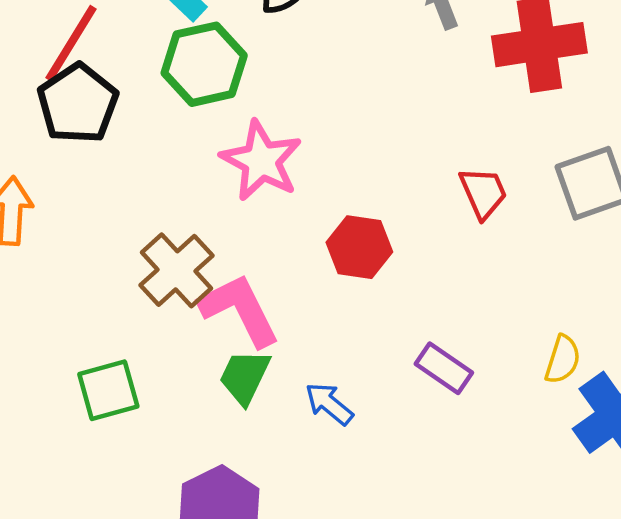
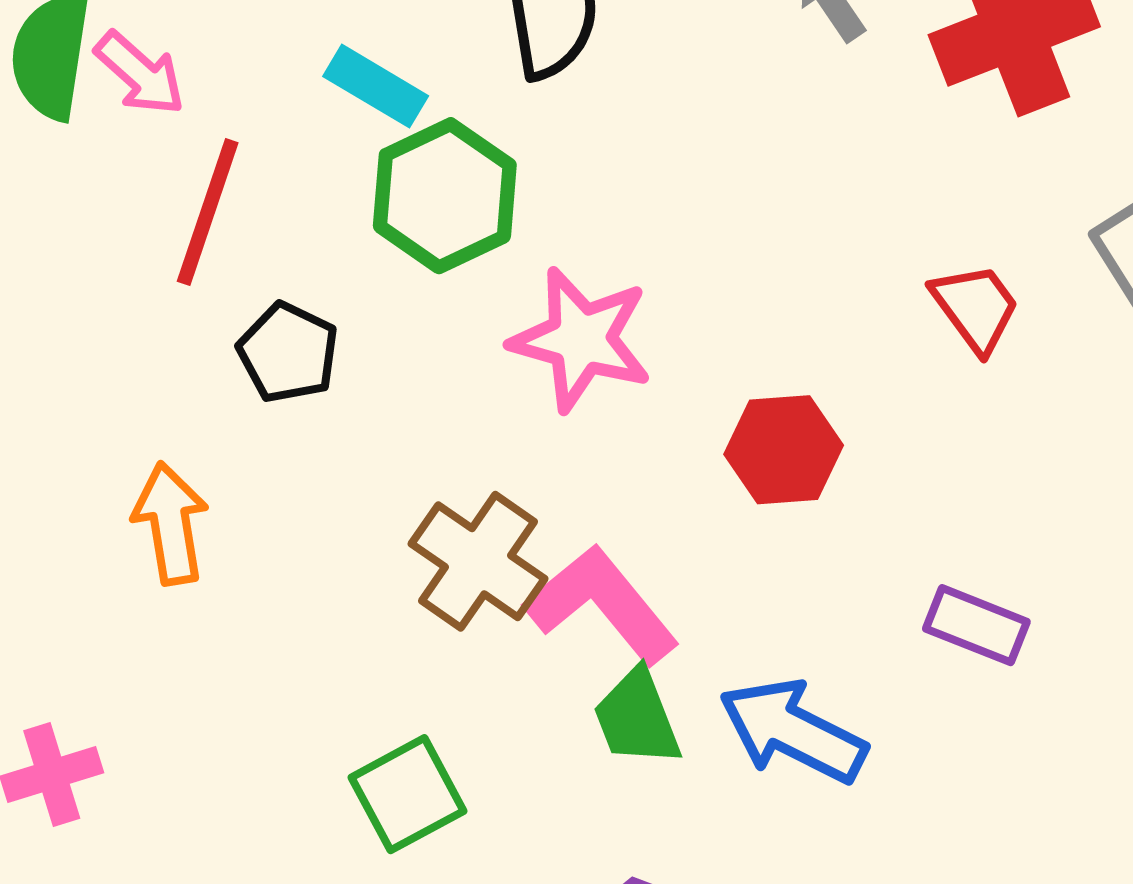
black pentagon: (78, 104) -> (288, 353), moved, size x0.7
green trapezoid: (245, 377) -> (637, 718), turned -34
blue arrow: (329, 404) -> (793, 731), size x1.6

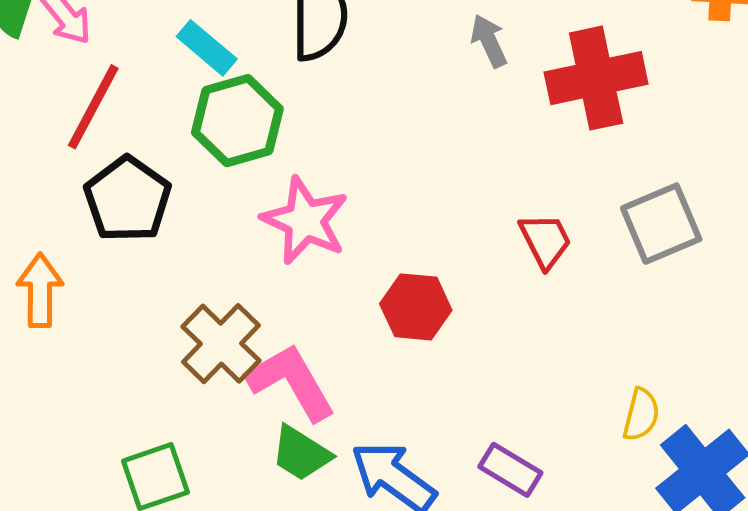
black pentagon: (288, 353) -> (128, 199), size x1.4
purple rectangle: (976, 625) -> (510, 470), moved
green trapezoid: (637, 718) -> (301, 453), turned -46

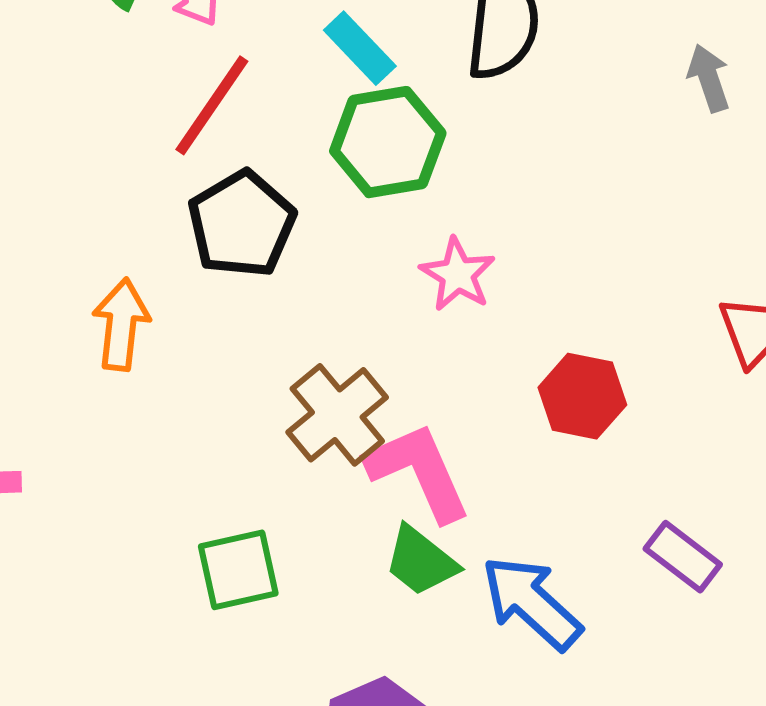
pink star: (305, 221) -> (458, 274), size x0.7
purple rectangle: (510, 470) -> (683, 557), moved

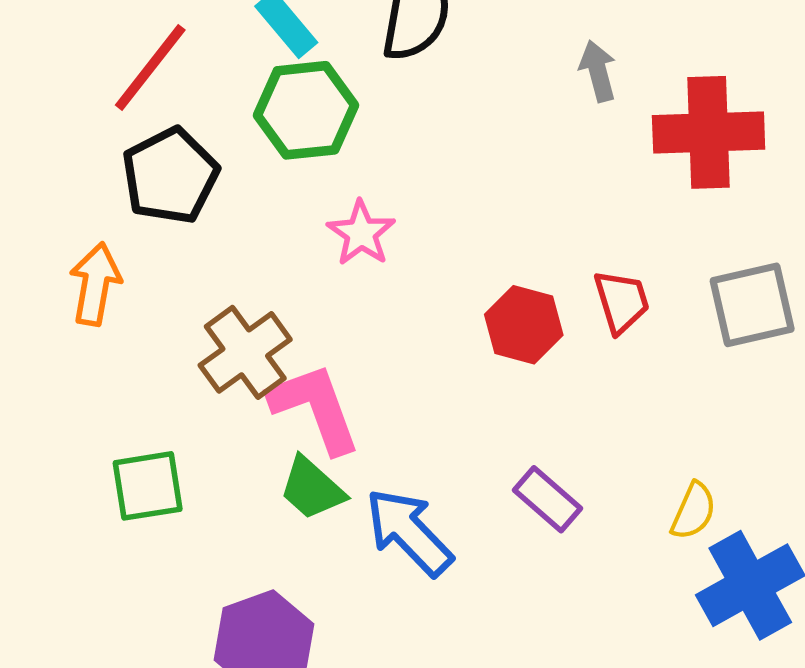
orange arrow: (121, 324) -> (95, 284), moved
red hexagon: (582, 396) -> (524, 325), moved

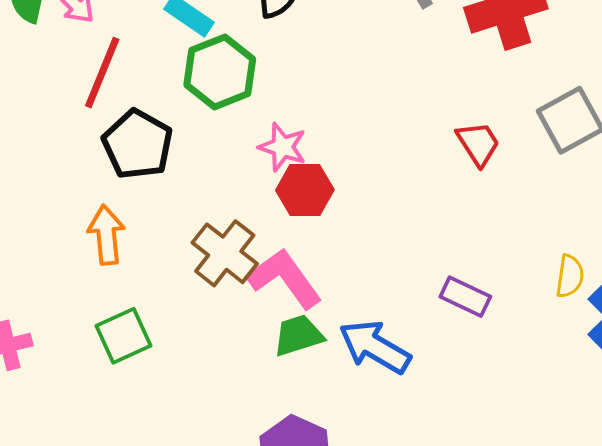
red hexagon: (524, 325) -> (305, 190), moved
green square: (148, 486) -> (123, 336), moved
green trapezoid: (312, 488) -> (298, 335), turned 136

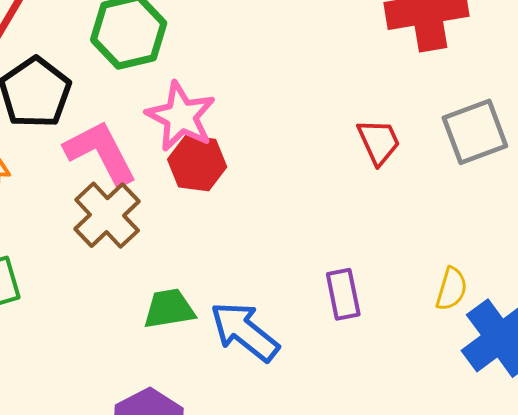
pink star: (283, 147) -> (181, 116), size x1.4
pink L-shape: (285, 278) -> (101, 153), moved
purple rectangle: (465, 297) -> (343, 294), turned 45

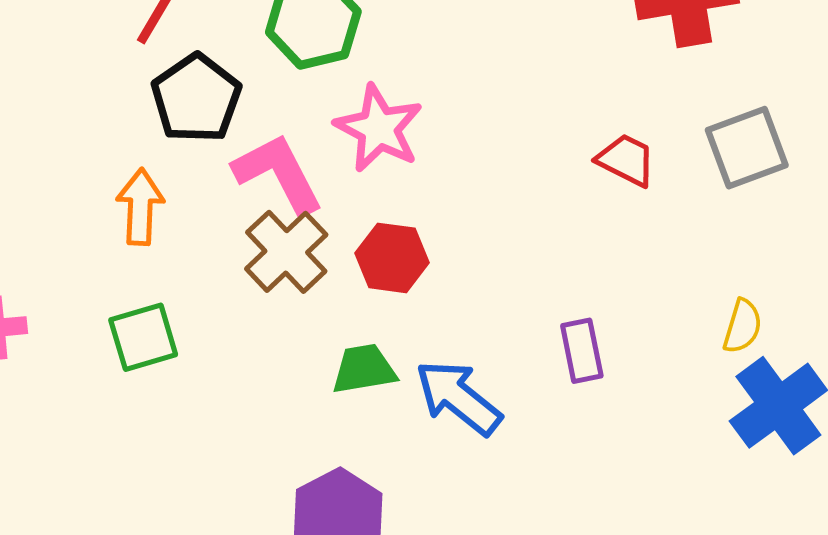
red trapezoid: (379, 142) -> (626, 160), turned -39
red hexagon: (197, 163) -> (392, 258), moved
yellow semicircle: (452, 289) -> (743, 326), moved

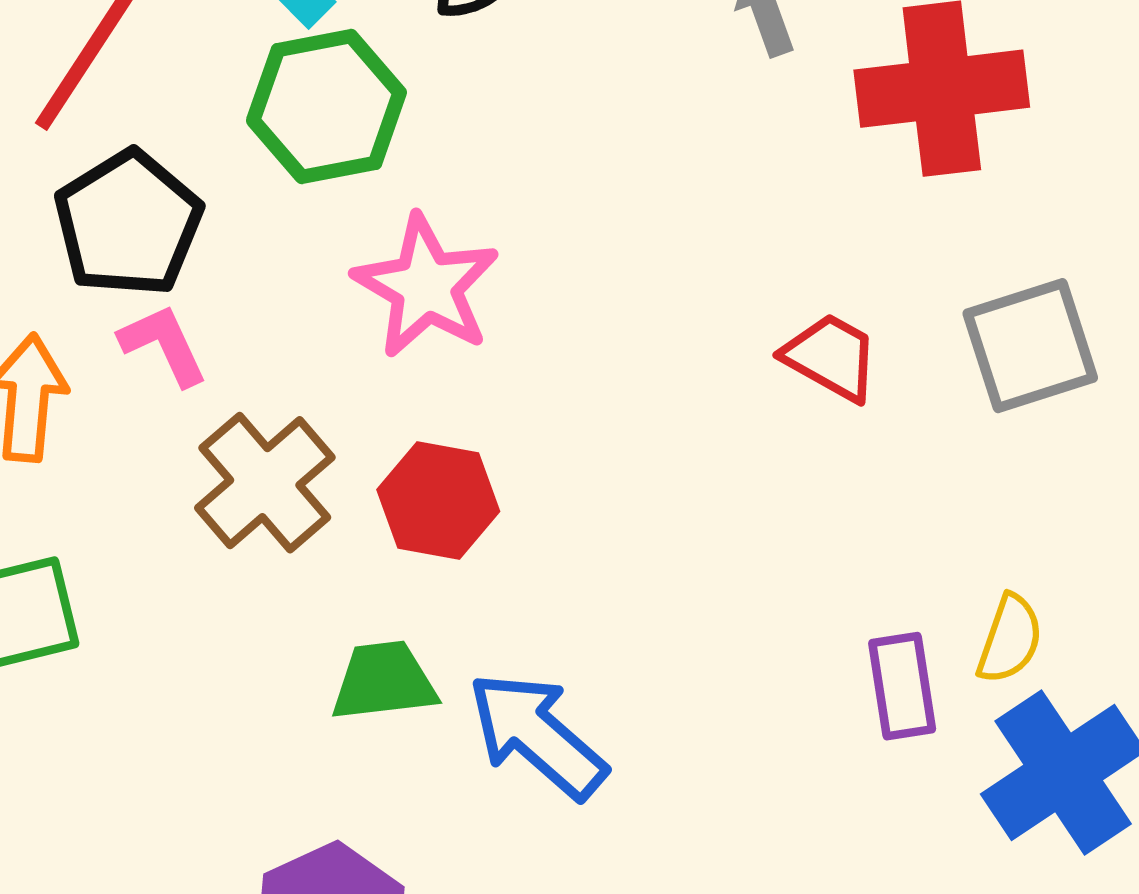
pink L-shape: (278, 174) -> (164, 345), moved, size x0.6
purple rectangle: (582, 351) -> (902, 686), moved

